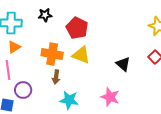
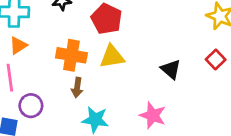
yellow triangle: (81, 55) -> (112, 57), turned -30

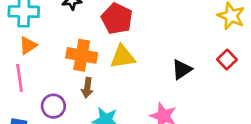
black triangle: (171, 69) -> (182, 69), turned 45
purple circle: (31, 106) -> (53, 106), moved

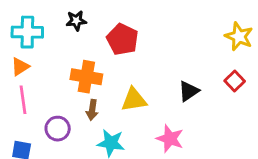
orange triangle: (28, 45) -> (20, 67), moved
yellow triangle: (123, 57) -> (134, 100), moved

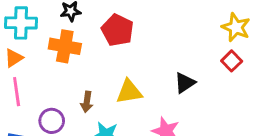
orange cross: (86, 77) -> (65, 46), moved
red square: (235, 81) -> (232, 61), moved

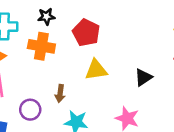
yellow triangle: (129, 92) -> (96, 70), moved

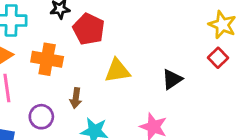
red pentagon: (86, 33) -> (89, 29), moved
orange cross: (41, 46) -> (47, 59), moved

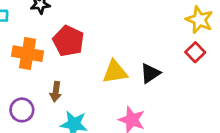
red pentagon: (89, 29) -> (68, 41), moved
yellow triangle: (117, 71) -> (115, 72), moved

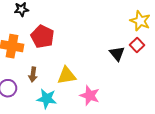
yellow triangle: (115, 72) -> (67, 76), moved
black triangle: (150, 73) -> (117, 53), moved, turned -35

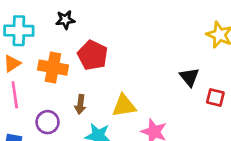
red square: (137, 45) -> (215, 98), moved, turned -32

